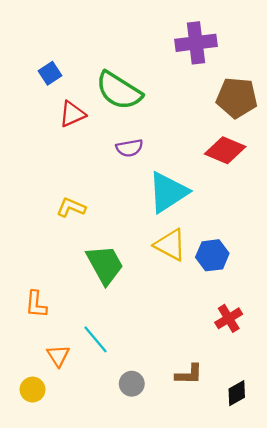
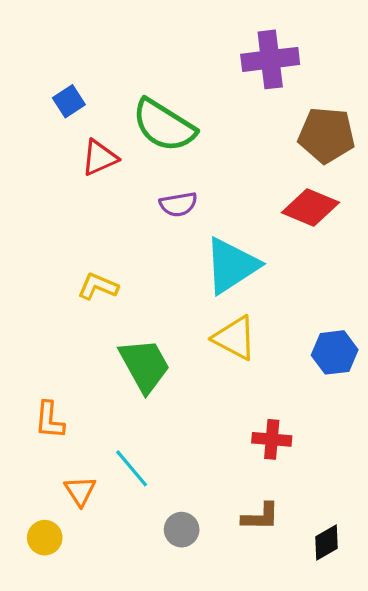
blue hexagon: (212, 255) -> (335, 352), moved
red cross: (229, 318) -> (272, 439), moved, turned 36

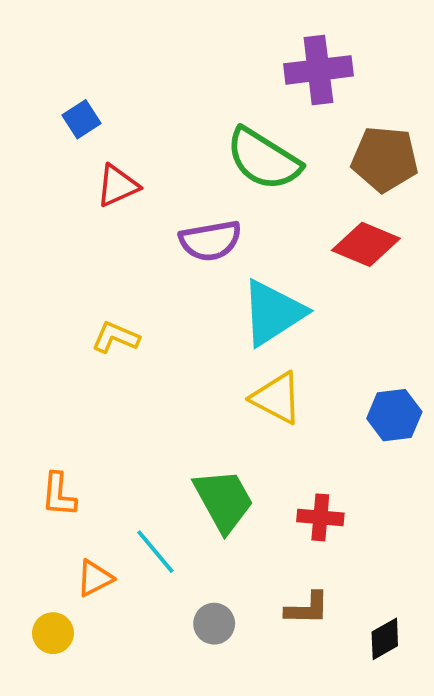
green semicircle: (164, 125) -> (263, 159), moved
purple semicircle: (178, 204) -> (210, 241), size x1.4
green trapezoid: (145, 365) -> (224, 500), moved
orange triangle: (80, 491) -> (95, 578), turned 36

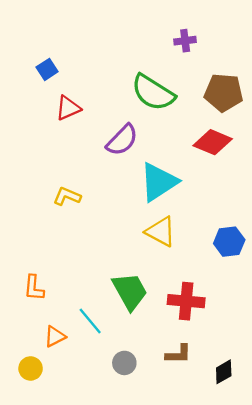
purple cross: (318, 70) -> (185, 41), size x0.6
purple semicircle: (210, 241) -> (122, 140), turned -36
red cross: (320, 517) -> (186, 301), size x1.4

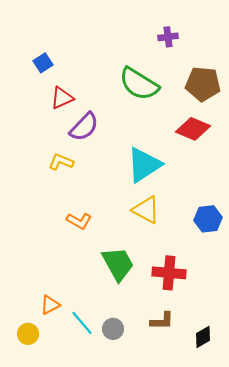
purple semicircle: (122, 140) -> (84, 127), moved
yellow L-shape: (67, 196) -> (61, 162), moved
orange L-shape: (34, 288) -> (79, 221), moved, turned -65
cyan line: (90, 321) -> (82, 323), moved

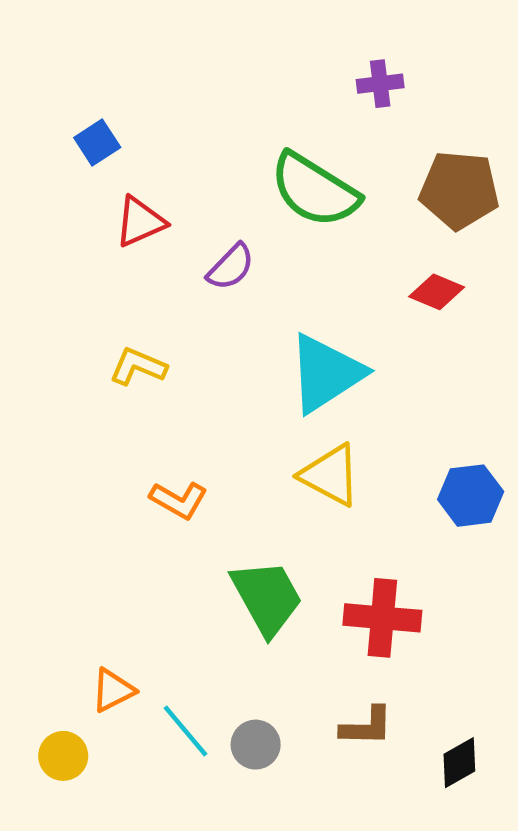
purple semicircle: (84, 127) -> (231, 267), moved, size x0.7
red diamond: (193, 129) -> (437, 292), size x0.7

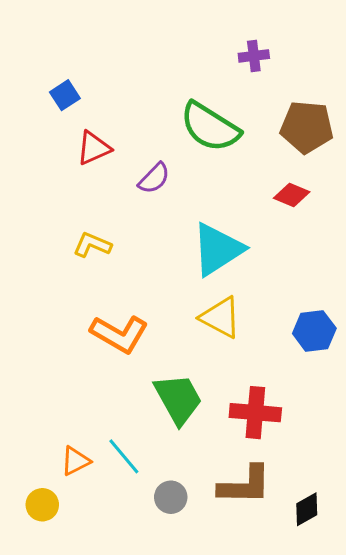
orange L-shape: (179, 500) -> (119, 334), size x1.5
brown L-shape: (367, 726) -> (245, 485), size x1.5
cyan line: (185, 731) -> (124, 456), moved

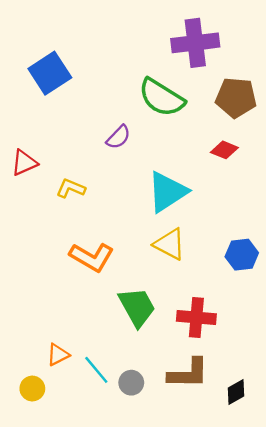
purple cross: (254, 56) -> (195, 43), size x2.0
blue square: (65, 95) -> (50, 73), size x1.8
red triangle: (94, 148) -> (24, 163), moved
cyan line: (124, 456) -> (96, 370), moved

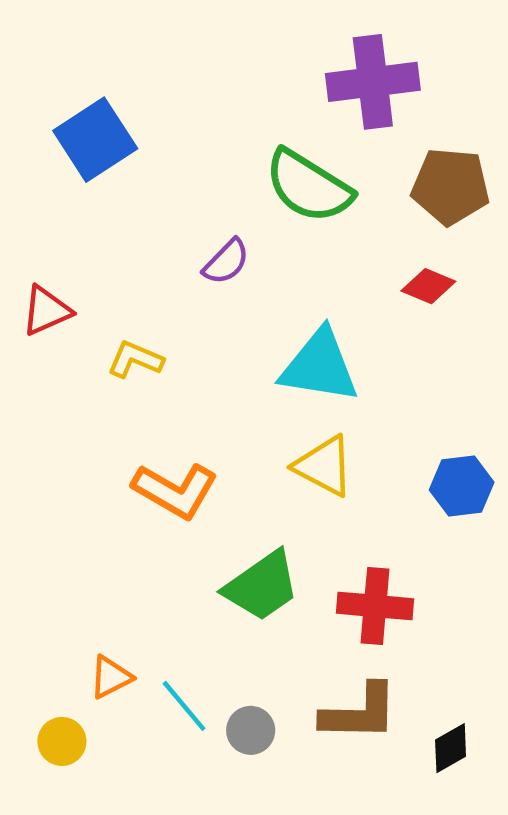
cyan triangle: (167, 192) -> (320, 366), turned 42
green trapezoid: (137, 307) -> (262, 586), turned 84

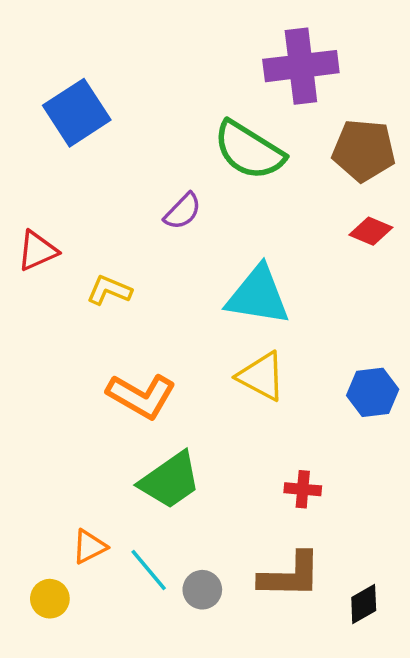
red diamond: (428, 286) -> (371, 231), moved
green trapezoid: (262, 586) -> (170, 480), moved
red cross: (375, 606) -> (303, 489), size x0.6

